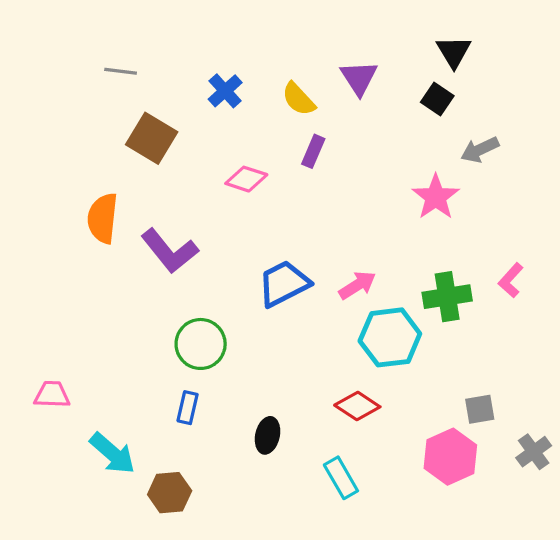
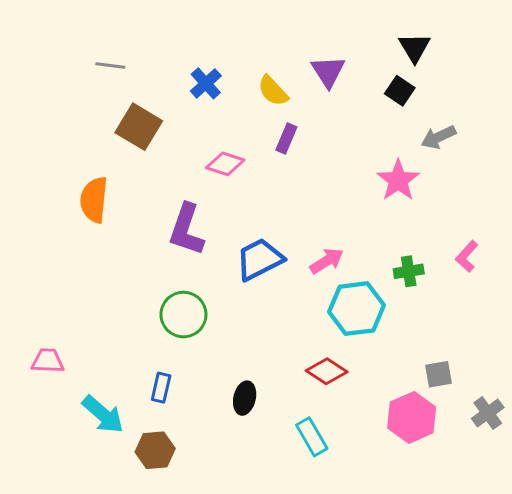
purple L-shape: (170, 251) -> (186, 230), moved, turned 58
green cross: (447, 297) -> (409, 271), size x0.7
blue rectangle: (188, 408) -> (161, 388), moved

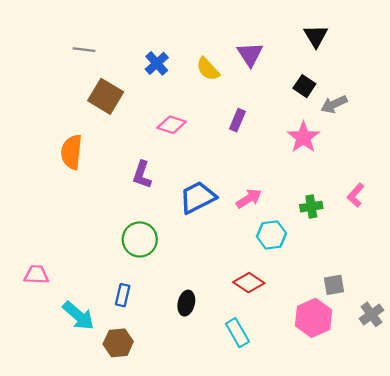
black square: (400, 91) -> (304, 86), moved
purple rectangle: (286, 139) -> (237, 120), moved
purple L-shape: (186, 230) -> (142, 175), size x0.7
cyan hexagon: (356, 309) -> (272, 235), size x0.7

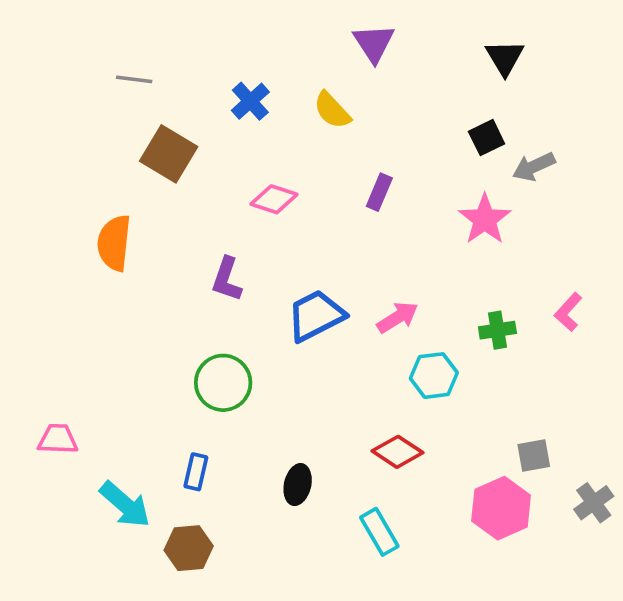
purple triangle: (250, 54) -> (374, 43), moved
black square: (304, 86) -> (487, 138), turned 30

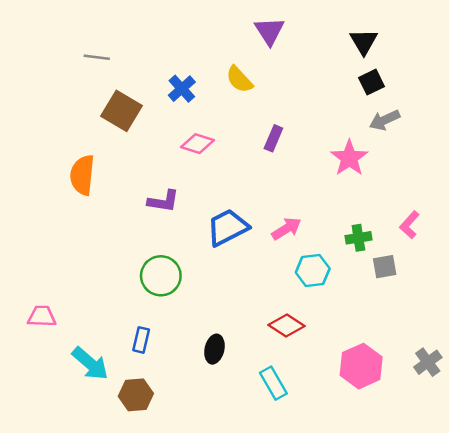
blue cross: (250, 101) -> (182, 89), moved
black square: (487, 138) -> (372, 82), moved
purple L-shape: (227, 279) -> (163, 201), turned -100
gray square: (534, 455) -> (385, 267), moved

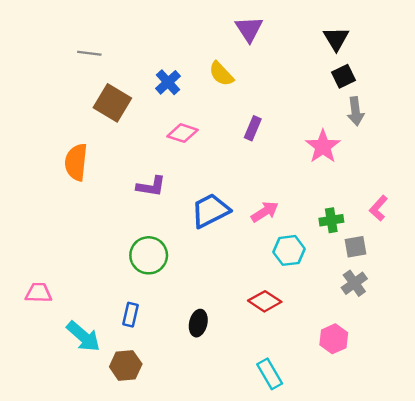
gray arrow: (385, 120) -> (356, 111), turned -72
gray cross: (428, 362) -> (354, 283), moved
pink hexagon: (361, 366) -> (334, 339), size x0.7
cyan rectangle: (273, 383) -> (270, 374), moved

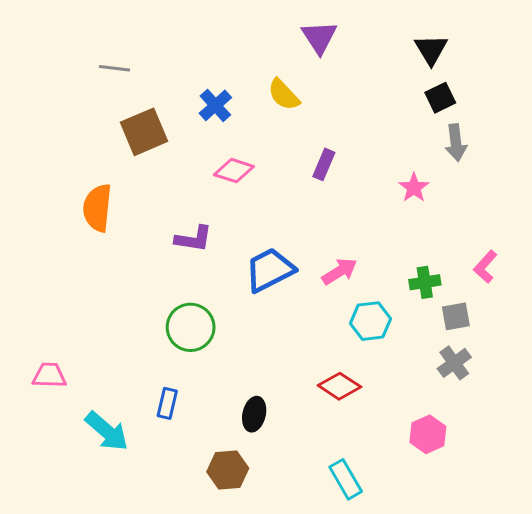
brown square: (112, 103) -> (144, 132), turned 36
pink star: (323, 146) -> (414, 188), size x0.7
brown hexagon: (126, 365) -> (228, 470), moved

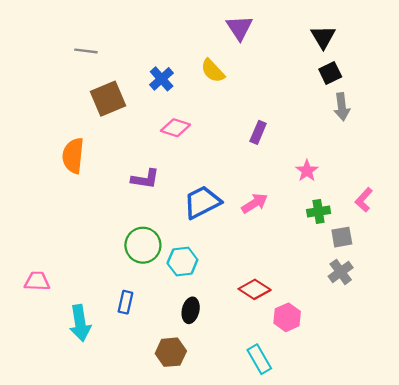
purple rectangle: (324, 164) -> (258, 132), moved
pink star: (414, 188) -> (307, 171), moved
cyan hexagon: (370, 321) -> (182, 261), moved
cyan arrow: (107, 431) -> (80, 323), turned 40
pink hexagon: (428, 434) -> (287, 317), moved

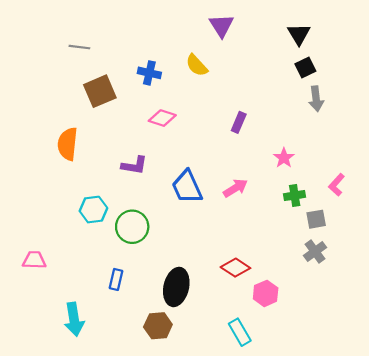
blue cross: (162, 79) -> (149, 73), turned -35
blue trapezoid: (202, 202) -> (187, 187), turned -87
cyan hexagon: (182, 261) -> (93, 210), moved
black ellipse: (191, 310) -> (176, 287), size x1.6
cyan arrow: (80, 323) -> (74, 319), moved

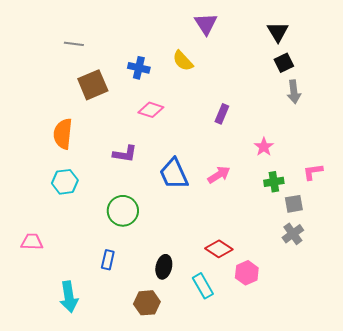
pink L-shape: (337, 185) -> (313, 172), turned 40
cyan hexagon: (93, 210) -> (65, 182), moved
black ellipse: (176, 287) -> (164, 267), size x0.7
cyan rectangle: (240, 332) -> (203, 286), moved

